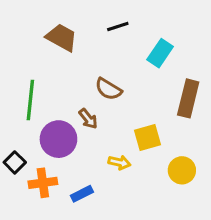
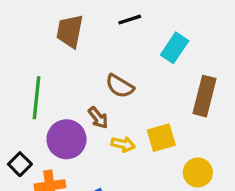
brown trapezoid: (62, 38) -> (70, 31), turned -108
yellow arrow: (119, 162) -> (123, 144), moved

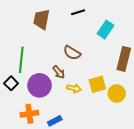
black square: (20, 164) -> (11, 83), moved
yellow circle: (198, 173) -> (117, 93), moved

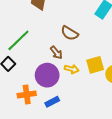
green line: (21, 60) -> (18, 40), turned 40
purple circle: (39, 85) -> (47, 75), moved

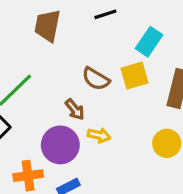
yellow square: (95, 65) -> (134, 76), moved

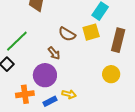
yellow arrow: (99, 135) -> (69, 94), moved

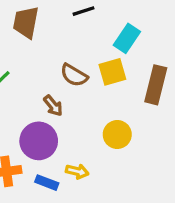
yellow circle: (111, 74) -> (117, 134), moved
blue rectangle: (50, 101) -> (47, 183), turned 48

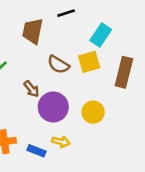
brown trapezoid: (26, 22) -> (33, 31), moved
brown arrow: (53, 106) -> (31, 89), moved
purple circle: (39, 141) -> (53, 107), moved

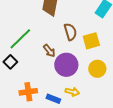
yellow square: (89, 62) -> (91, 41), moved
brown semicircle: (58, 65) -> (70, 32), turned -138

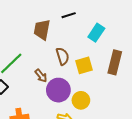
yellow circle: (97, 69) -> (81, 100), moved

